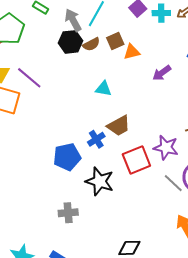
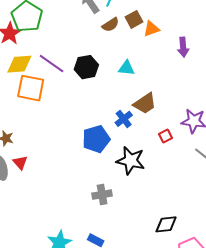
black hexagon: (70, 42) -> (86, 67), moved
purple arrow: (162, 73) -> (183, 47), turned -54
red square: (136, 160) -> (166, 136), size x0.5

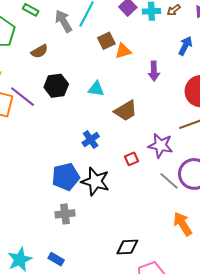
brown semicircle: (111, 25) -> (39, 51), moved
purple line: (52, 64) -> (23, 97), moved
brown trapezoid: (145, 103) -> (126, 111), moved
blue pentagon: (96, 139) -> (66, 177), moved

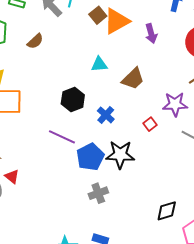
orange triangle: (123, 51) -> (117, 21), size x1.6
black hexagon: (56, 86) -> (73, 99), moved
purple line: (23, 97) -> (62, 137), moved

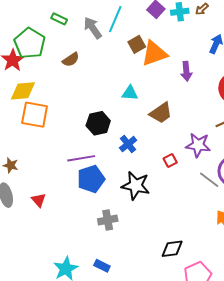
purple line: (62, 137) -> (81, 158), turned -44
blue pentagon: (90, 157) -> (91, 179), moved
red triangle: (12, 177) -> (39, 200), moved

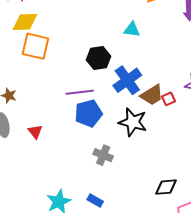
brown trapezoid: (161, 113) -> (152, 95), moved
blue cross: (128, 144) -> (127, 80), size x1.6
gray cross: (108, 220) -> (103, 155), turned 30

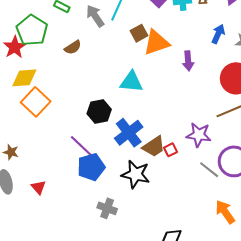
cyan triangle: (132, 29) -> (131, 82), size x1.4
orange square: (35, 46) -> (36, 102), turned 32
purple line: (80, 92) -> (82, 146), turned 52

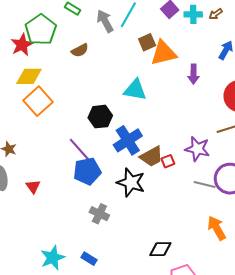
gray line: (209, 170) -> (205, 185), turned -30

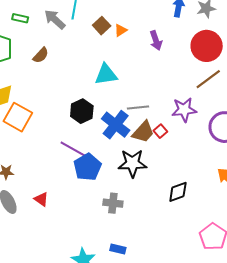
orange triangle: (164, 53) -> (121, 30), size x0.5
gray line: (205, 185) -> (138, 107), moved
black diamond: (160, 249) -> (178, 192), moved

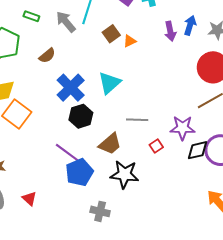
purple arrow: (156, 40) -> (170, 31), moved
cyan triangle: (106, 74) -> (109, 83), turned -40
blue cross: (116, 125) -> (71, 88), moved
brown trapezoid: (143, 132) -> (110, 144), moved
black diamond: (178, 192) -> (197, 150), moved

